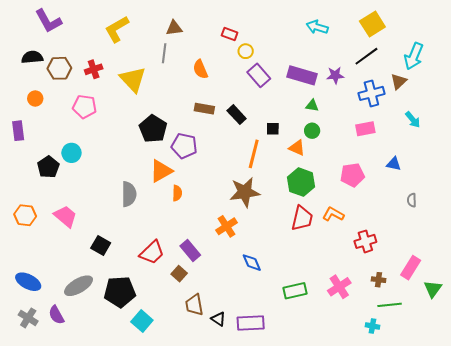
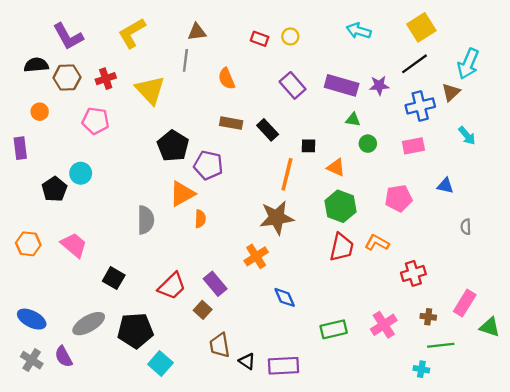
purple L-shape: (48, 21) -> (68, 36), moved
yellow circle: (246, 51) -> (290, 36), moved
green circle: (312, 131) -> (368, 144), moved
green triangle: (433, 289) -> (490, 327), turned -48

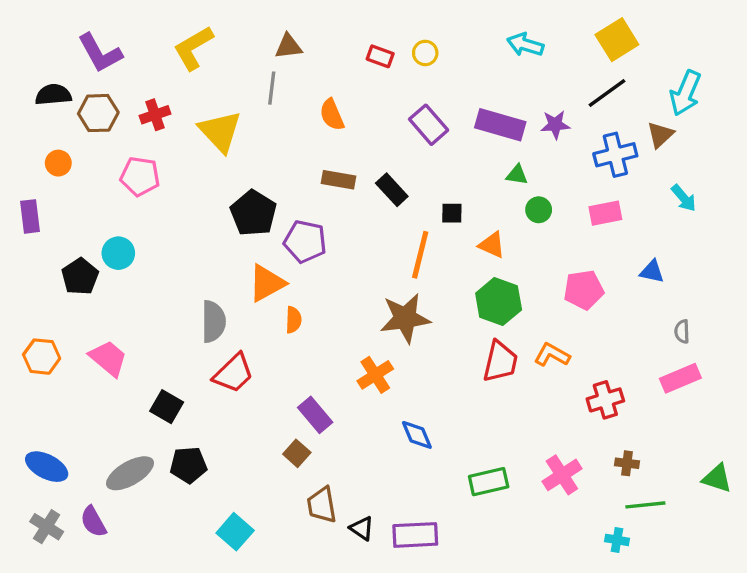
red trapezoid: (172, 286) -> (233, 373), moved
pink rectangle: (465, 303) -> (680, 378), moved, turned 35
black pentagon: (135, 330) -> (188, 465), moved, size x0.7

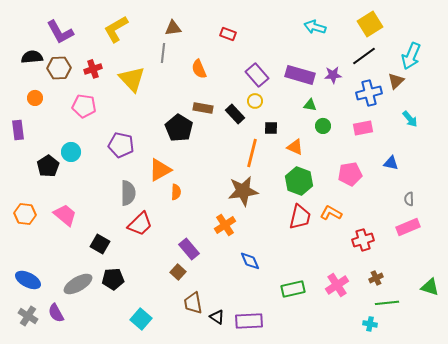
yellow circle: (425, 53) -> (255, 101), moved
black pentagon: (253, 213) -> (179, 128), moved
purple pentagon: (305, 241) -> (121, 145), moved
brown cross: (627, 463) -> (376, 278), turned -32

